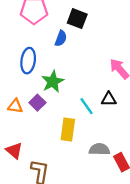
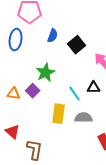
black square: (77, 19) -> (77, 45), moved, turned 30
blue ellipse: (28, 61) -> (16, 40), moved
gray semicircle: (99, 149) -> (84, 118), moved

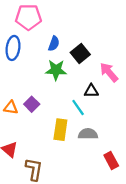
green star: (46, 73) -> (56, 70), moved, turned 30
black triangle: (94, 88) -> (91, 91), moved

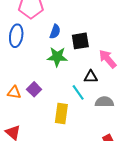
black square: (80, 54) -> (80, 41), turned 30
gray semicircle: (88, 134) -> (104, 102), moved

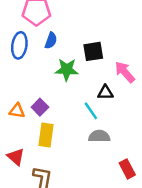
blue semicircle: (55, 32) -> (51, 41), moved
gray semicircle: (104, 102) -> (99, 136), moved
yellow rectangle: (61, 113) -> (46, 135), moved

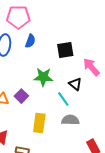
green star: (67, 70) -> (43, 77), moved
black triangle: (105, 93) -> (75, 84), turned 40
yellow rectangle: (46, 135) -> (39, 123), moved

